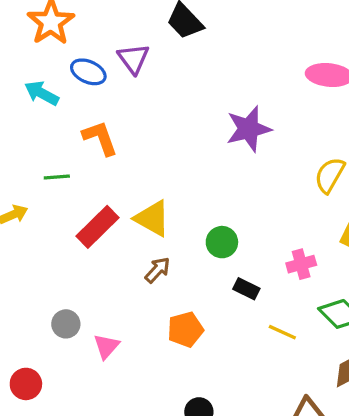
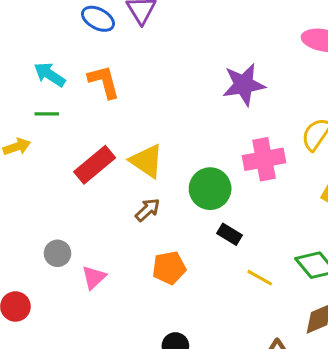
cyan arrow: (42, 93) -> (50, 75), moved
green line: (57, 177) -> (47, 114), moved
green circle: (222, 242) -> (210, 189), size x1.4
pink cross: (301, 264) -> (264, 159), moved, size x1.5

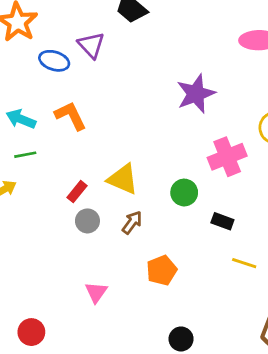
red rectangle: (95, 165) -> (77, 192), size x0.6
green circle: (210, 189) -> (184, 193), size x0.7
black rectangle: (229, 234) -> (222, 221), moved
gray circle: (57, 253) -> (87, 221), moved

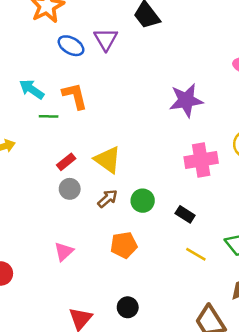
green line: (25, 155) -> (49, 116), moved
green circle: (184, 193) -> (143, 201), moved

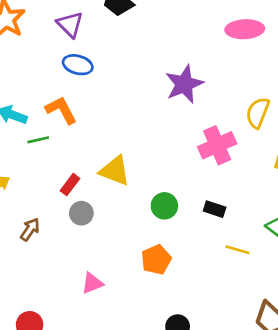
purple triangle: (106, 39) -> (70, 24), moved
blue ellipse: (71, 46) -> (78, 65), moved
brown arrow: (108, 199) -> (30, 229), moved
pink triangle: (64, 251) -> (92, 283), turned 35

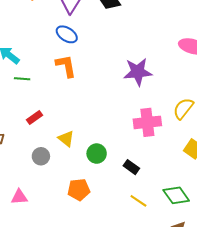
orange L-shape: (61, 110) -> (66, 66), moved
yellow triangle: (115, 171) -> (66, 139), moved, size x0.7
gray circle: (81, 213) -> (41, 156), moved
pink triangle: (92, 283) -> (19, 197), moved

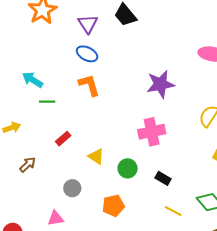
pink cross: (147, 122) -> (152, 132), moved
gray circle: (41, 156) -> (72, 188), moved

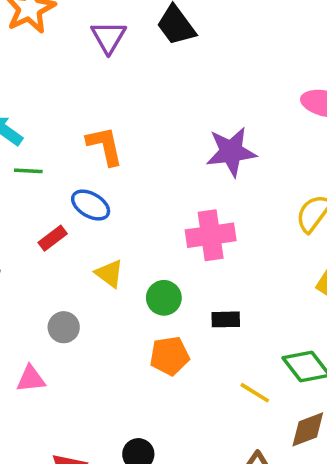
blue ellipse: (87, 54) -> (91, 205), moved
black rectangle: (163, 178) -> (226, 319), turned -35
orange pentagon: (113, 206) -> (170, 356), moved
yellow line: (173, 211) -> (255, 393), moved

